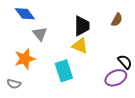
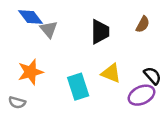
gray triangle: (40, 34) -> (49, 29), moved
yellow triangle: (80, 46) -> (111, 73), moved

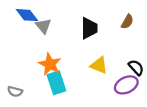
orange star: (30, 72) -> (50, 64), moved, turned -30
cyan rectangle: (78, 87) -> (56, 83), moved

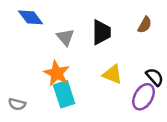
gray triangle: (43, 26) -> (65, 37), moved
purple ellipse: (126, 85) -> (144, 97), turned -35

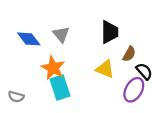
blue diamond: (31, 17) -> (29, 39), moved
brown semicircle: (145, 25) -> (129, 54), moved
black trapezoid: (101, 32) -> (110, 32), moved

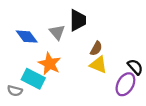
black trapezoid: (110, 32) -> (78, 20), moved
brown semicircle: (129, 54) -> (96, 48), moved
cyan rectangle: (60, 87) -> (33, 79), moved, turned -45

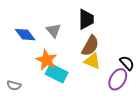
black trapezoid: (78, 20) -> (86, 19), moved
brown semicircle: (96, 48) -> (90, 46), size x1.5
cyan rectangle: (33, 79) -> (57, 73), moved

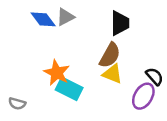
black trapezoid: (86, 19) -> (120, 23), moved
gray triangle: (54, 30) -> (65, 17), moved, turned 42
blue diamond: (25, 35) -> (43, 19), moved

